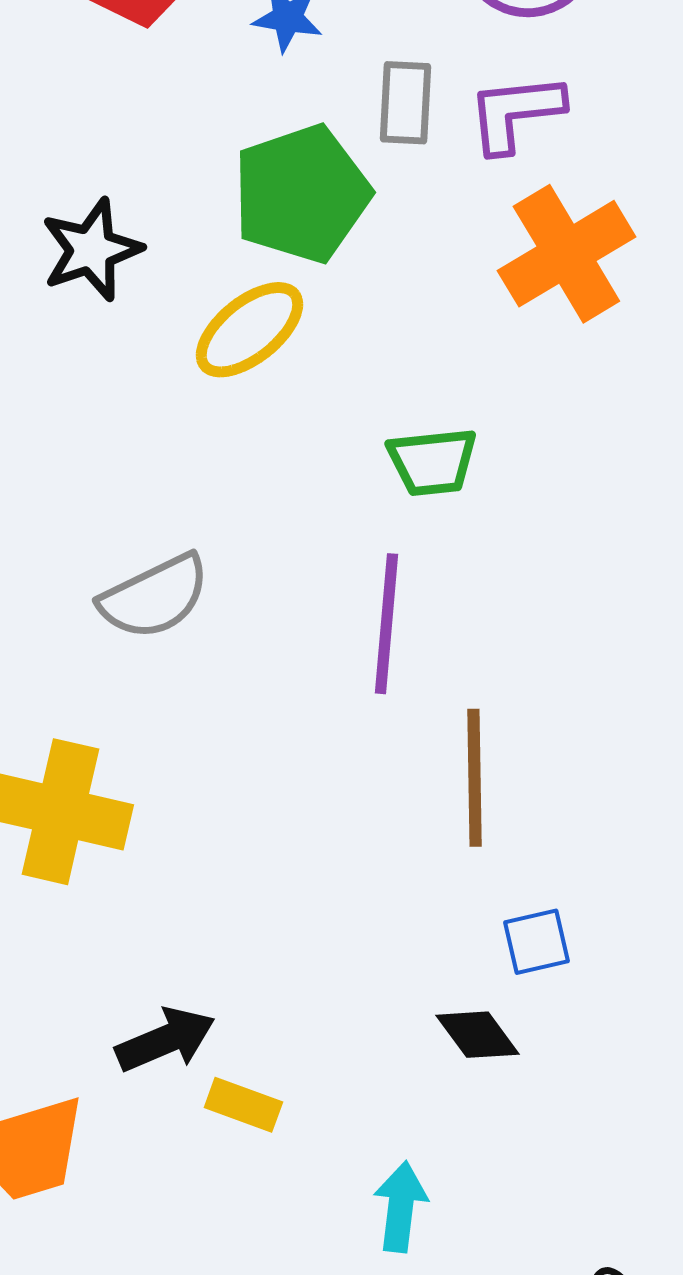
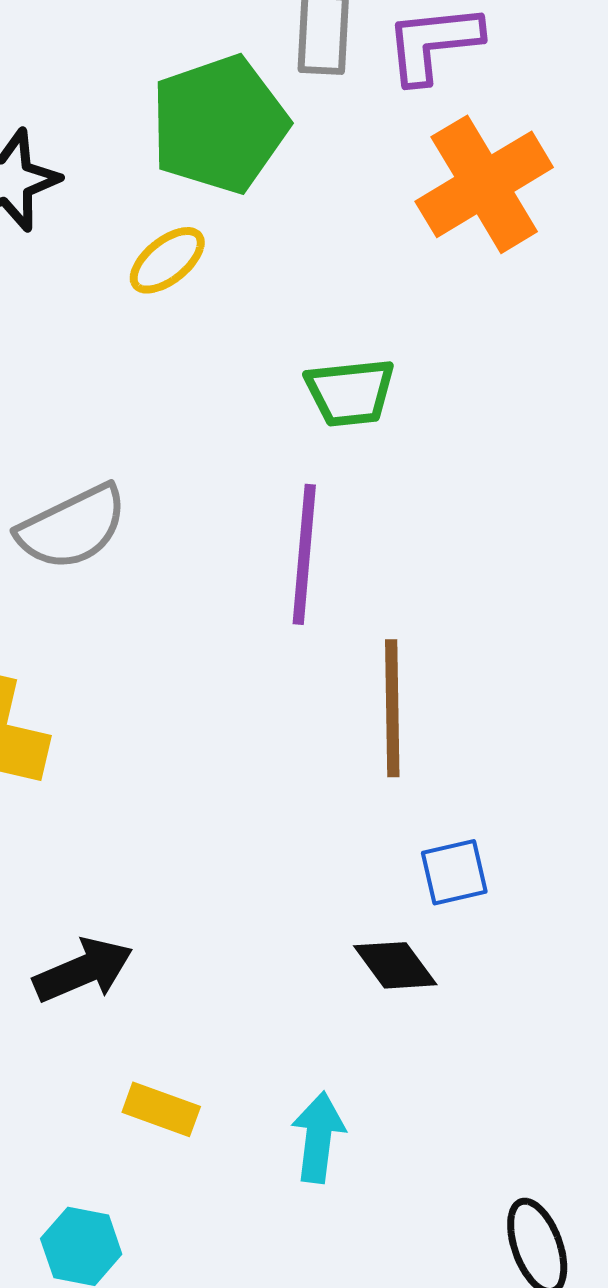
yellow ellipse: (249, 330) -> (167, 260), size x0.7
yellow rectangle: (243, 1105) -> (161, 1109), moved

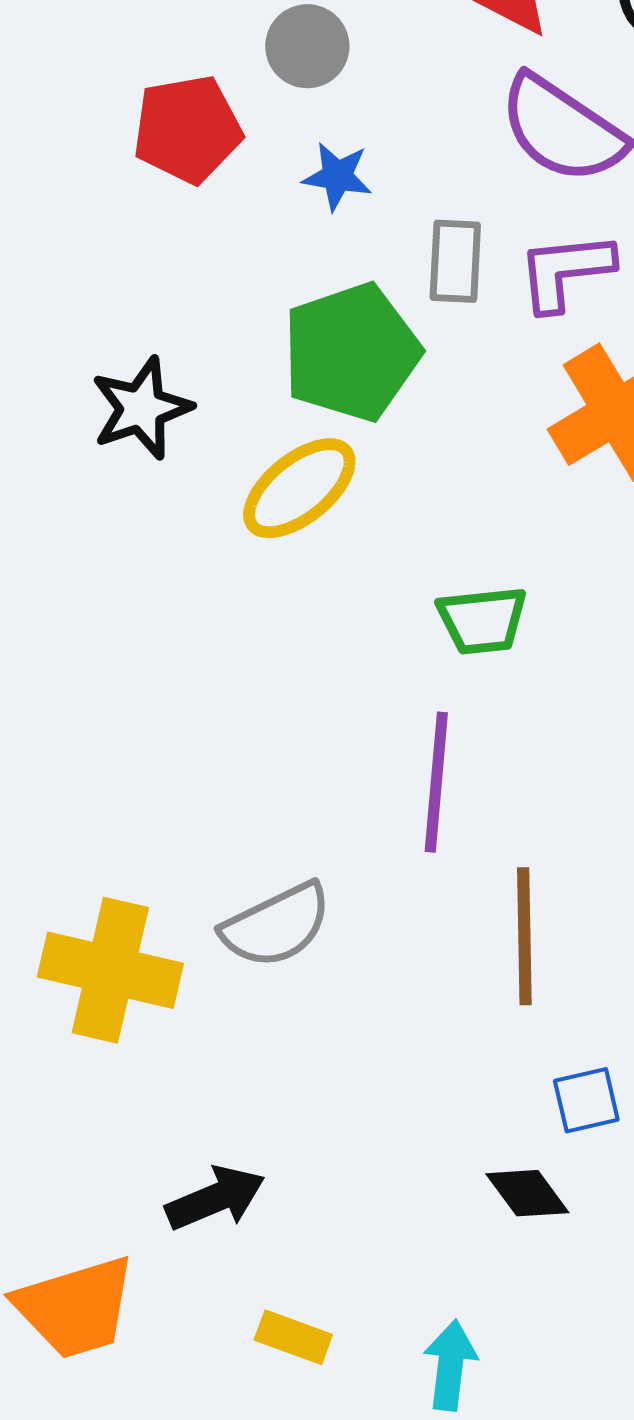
yellow ellipse: (167, 260) -> (299, 488), size x1.5
gray semicircle: (72, 527) -> (276, 925), moved

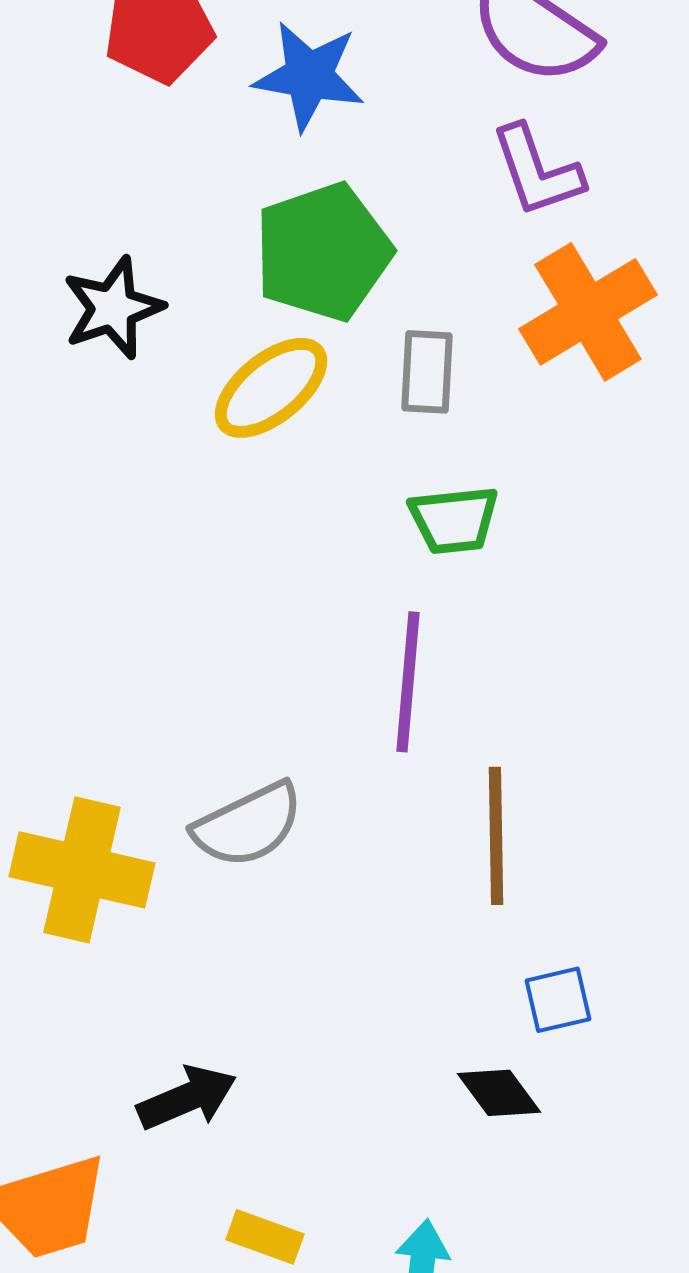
blue star: (337, 176) -> (309, 76), size x1.6
gray rectangle: (455, 261) -> (427, 372), moved
purple L-shape: (565, 271) -> (537, 171), turned -103

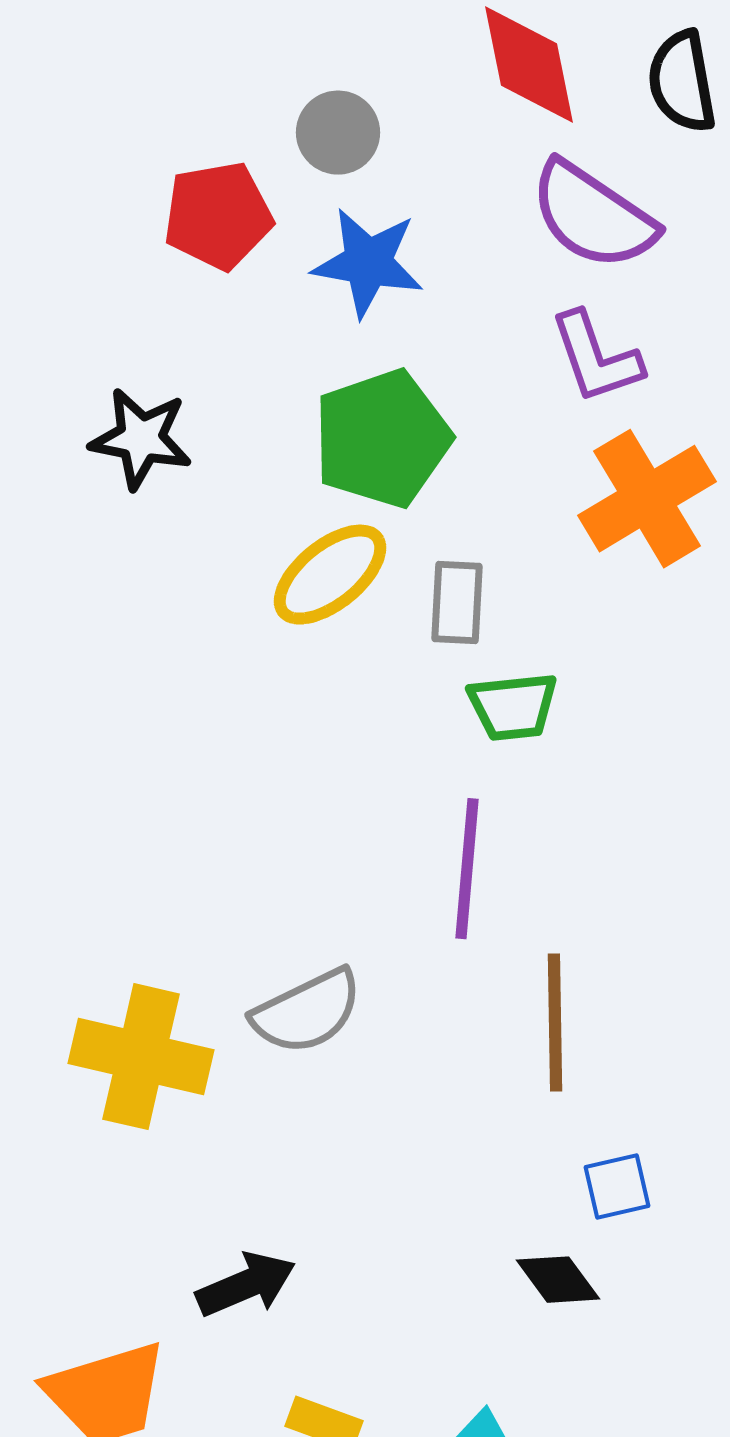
black star: (113, 308) -> (141, 439), moved, turned 30
gray rectangle: (427, 372) -> (457, 603), moved

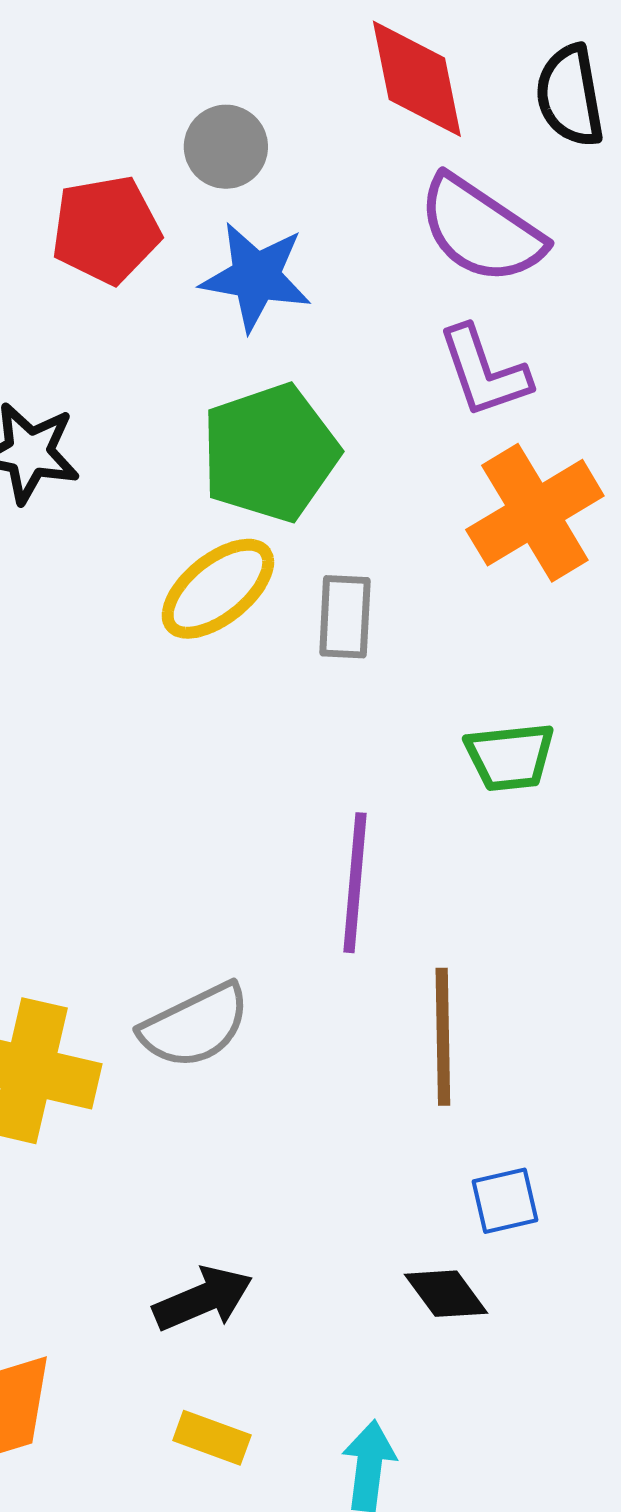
green trapezoid: (513, 707) -> (510, 757), moved
black arrow: (246, 1285) -> (203, 1299), moved

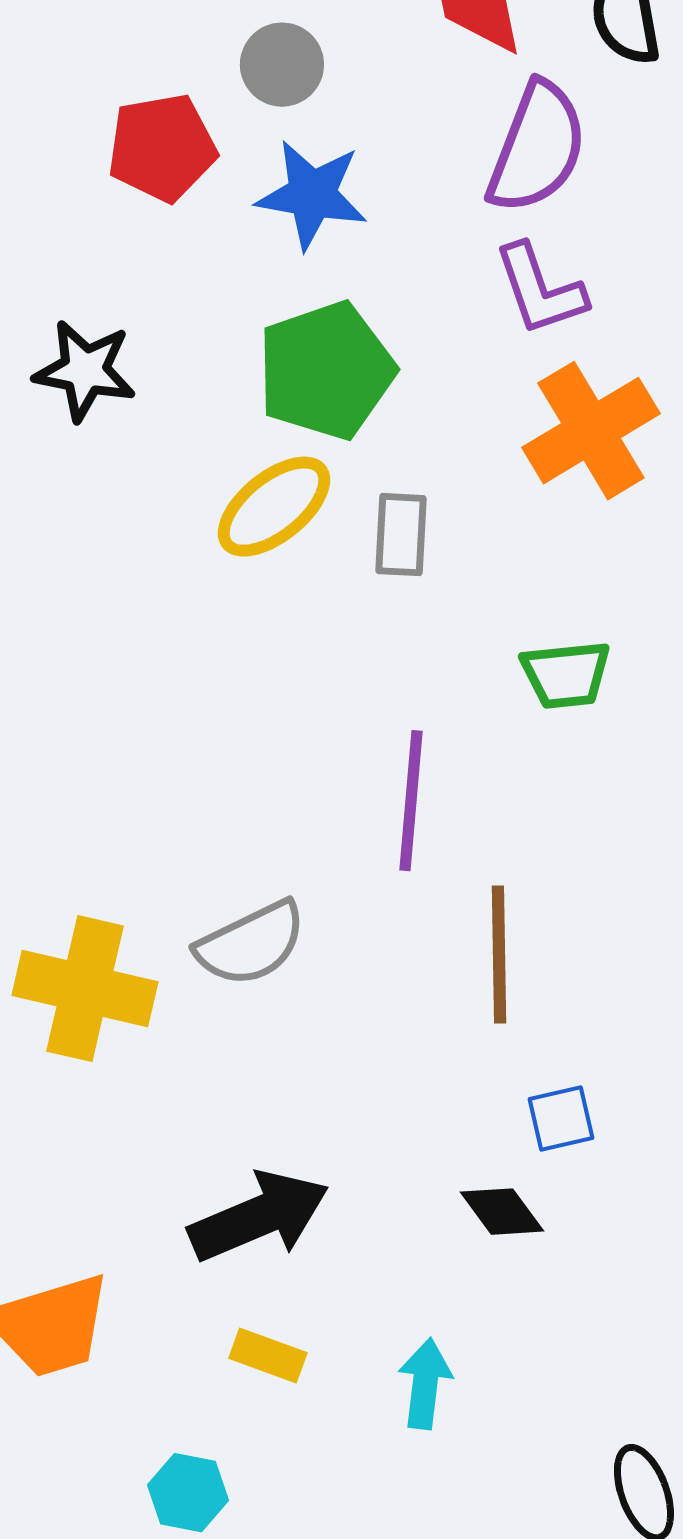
purple semicircle: (481, 230) -> (537, 148), turned -103
black arrow: (203, 1299) -> (259, 1217), size x1.4

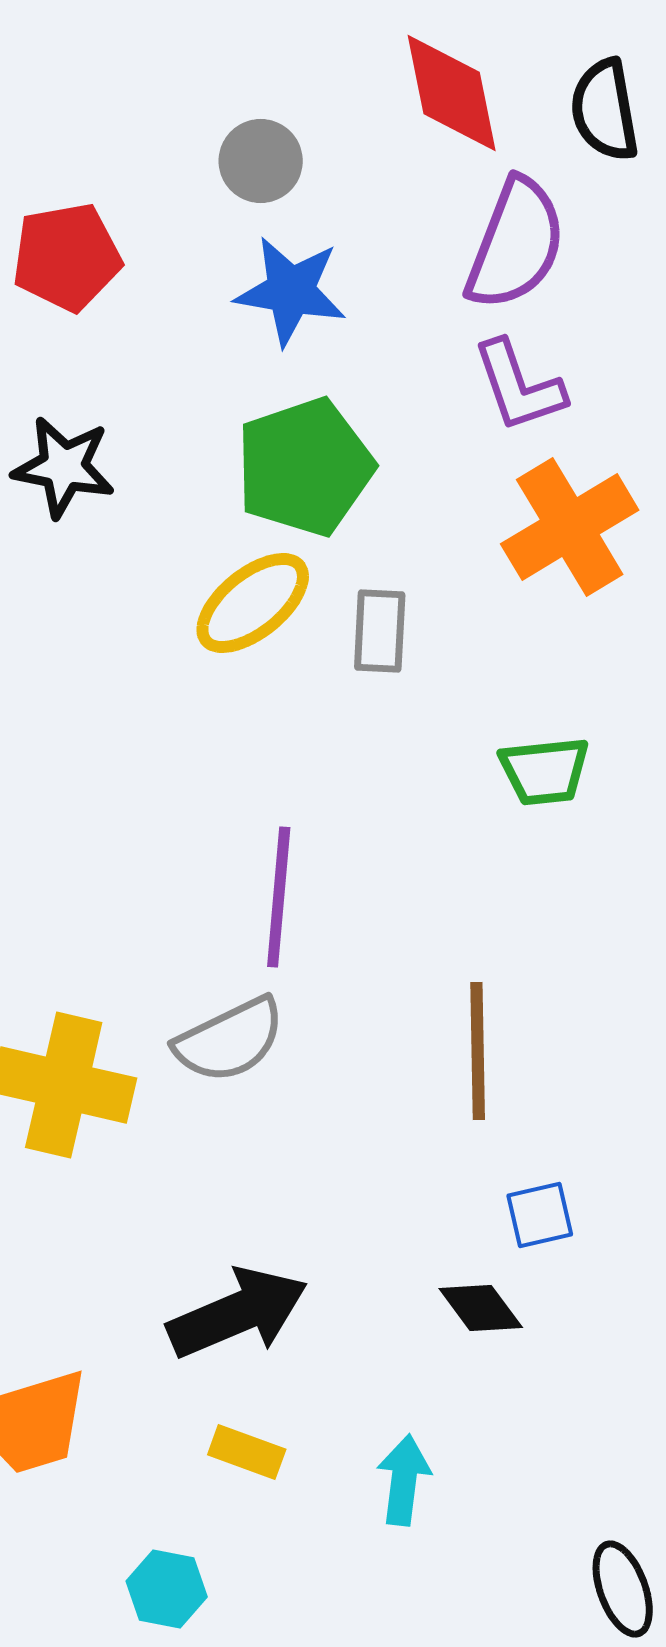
red pentagon: (162, 148) -> (67, 257), moved
purple line: (411, 801) -> (279, 897), moved

